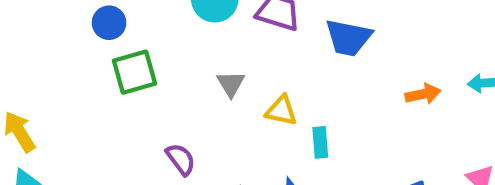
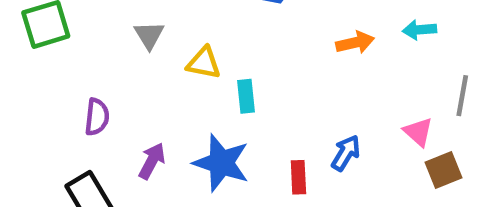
purple semicircle: (181, 159) -> (97, 117), turned 44

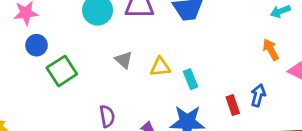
orange arrow: (355, 43) -> (271, 50), moved, turned -90
red rectangle: (298, 177) -> (233, 105), moved

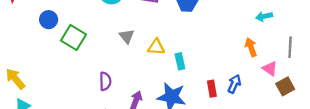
blue circle: (37, 45) -> (49, 20), moved
green square: (62, 71) -> (73, 37), turned -35

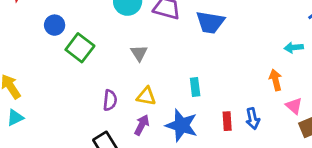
yellow triangle: (156, 47) -> (146, 96), moved
blue arrow: (234, 84) -> (253, 119), turned 138

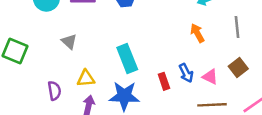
cyan rectangle: (195, 87) -> (127, 59), size x1.6
pink triangle: (294, 106) -> (210, 77), moved

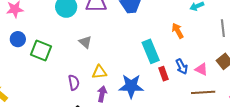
orange arrow: (197, 33) -> (178, 31), moved
cyan rectangle: (127, 59) -> (151, 51), moved

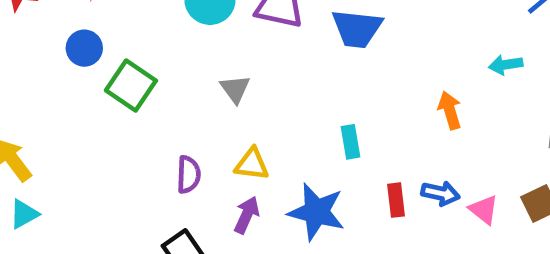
cyan rectangle: (151, 51) -> (351, 142), moved, size x0.6
blue arrow: (182, 66) -> (440, 193), turned -63

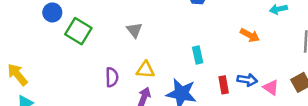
orange arrow: (450, 110) -> (250, 35), turned 138

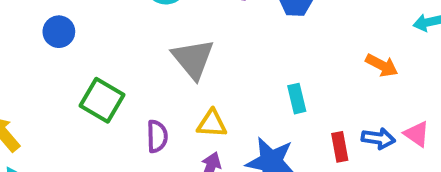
gray triangle: (134, 30) -> (193, 59), size x1.6
green square: (78, 31) -> (102, 100), moved
pink triangle: (271, 87) -> (417, 134), moved

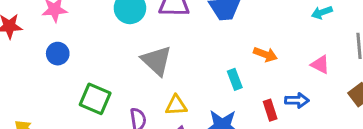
orange arrow: (382, 65) -> (265, 54), moved
pink triangle: (417, 134) -> (320, 65), moved

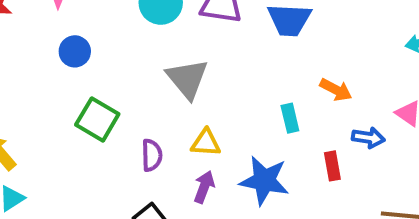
blue circle: (58, 54) -> (75, 51), moved
blue arrow: (297, 100) -> (368, 138), moved

